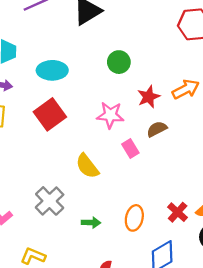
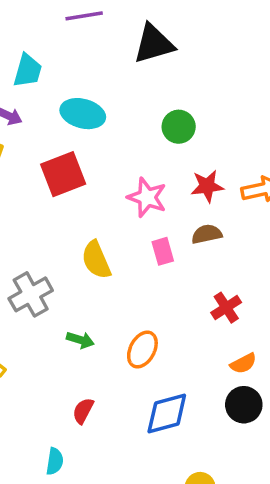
red cross: (178, 212) -> (226, 308), moved

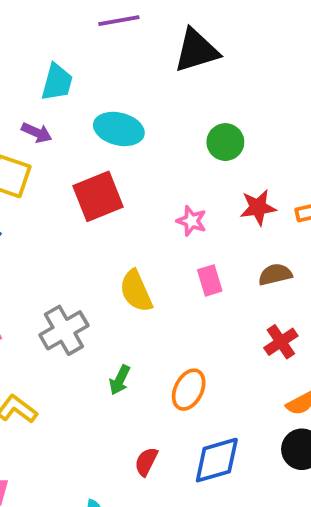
pink star: (147, 197) -> (191, 221), size x0.7
brown semicircle: (207, 234) -> (275, 274), moved
green arrow: (80, 340) -> (120, 380), turned 100
red semicircle: (83, 411) -> (146, 462), moved

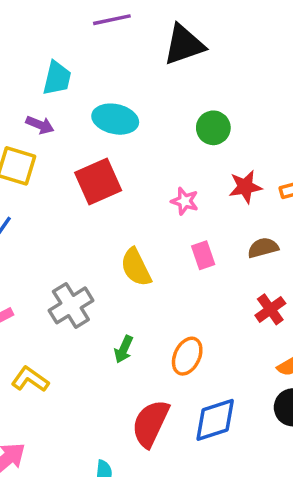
red semicircle: (146, 462) -> (150, 423), size x1.8

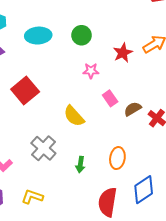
green circle: (213, 128) -> (82, 35), moved
red square: (98, 182) -> (25, 91), moved
brown semicircle: (263, 248) -> (133, 109), moved

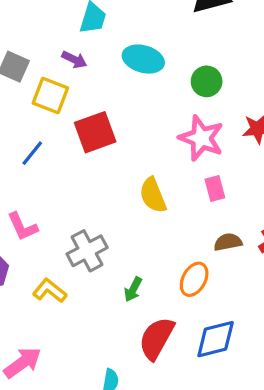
pink star: (91, 71) -> (201, 138), size x1.8
brown semicircle: (133, 109) -> (228, 242), moved
gray cross: (43, 148) -> (87, 251), moved
green arrow: (80, 165) -> (133, 289), moved

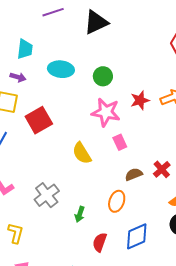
yellow L-shape: (50, 291) -> (16, 233), moved, turned 75
red semicircle: (156, 338) -> (100, 242), size x0.7

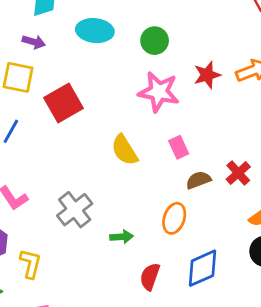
pink rectangle: (120, 142) -> (179, 147), moved
green arrow: (80, 214) -> (122, 237), turned -112

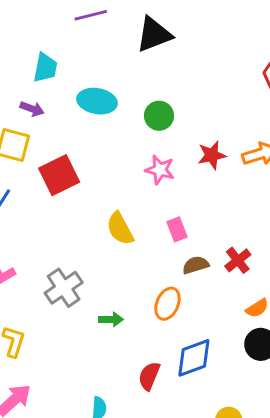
pink star: (159, 92) -> (160, 170), size x0.7
red semicircle: (150, 277) -> (149, 376), moved

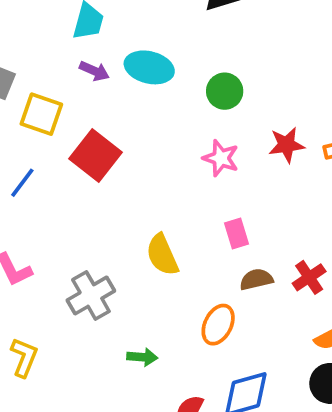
purple arrow: (32, 109) -> (94, 71), moved
red square: (59, 175) -> (96, 156), turned -30
yellow semicircle: (120, 229) -> (162, 255), moved
green arrow: (111, 319) -> (142, 357), moved

